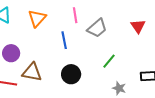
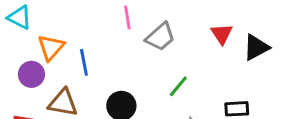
orange triangle: (37, 18) -> (51, 47), moved
blue line: (64, 40) -> (84, 62), moved

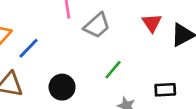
blue line: (84, 62) -> (29, 48), turned 55

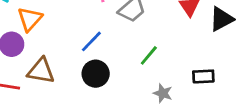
blue line: (29, 48) -> (91, 41), moved

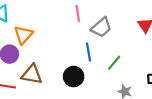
blue line: (91, 41) -> (89, 52), moved, turned -54

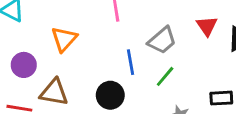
gray trapezoid: (101, 27) -> (162, 40), moved
orange triangle: (23, 35) -> (64, 39), moved

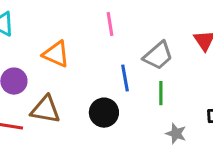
orange triangle: (64, 39) -> (56, 54), turned -48
green line: (165, 76) -> (161, 93), turned -40

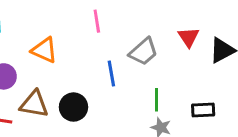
green line: (161, 93) -> (157, 100), moved
black circle: (104, 113) -> (73, 107), moved

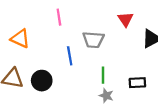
red triangle: (189, 37) -> (126, 19), moved
gray trapezoid: (143, 52) -> (93, 40), turned 45

